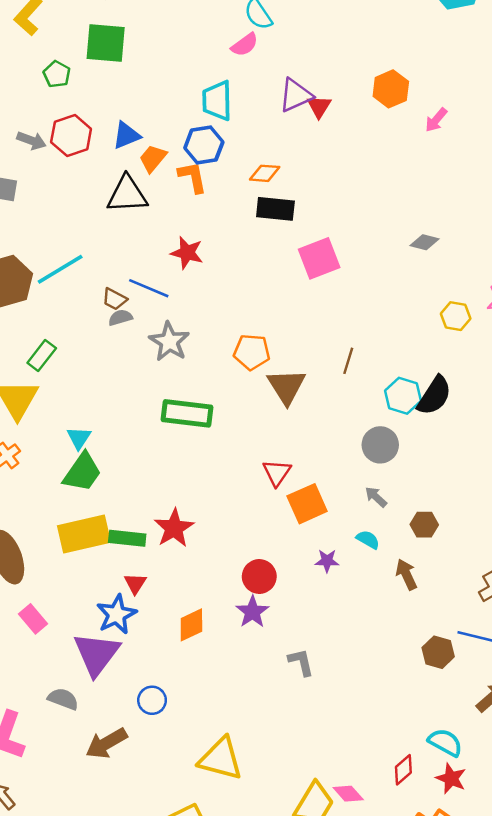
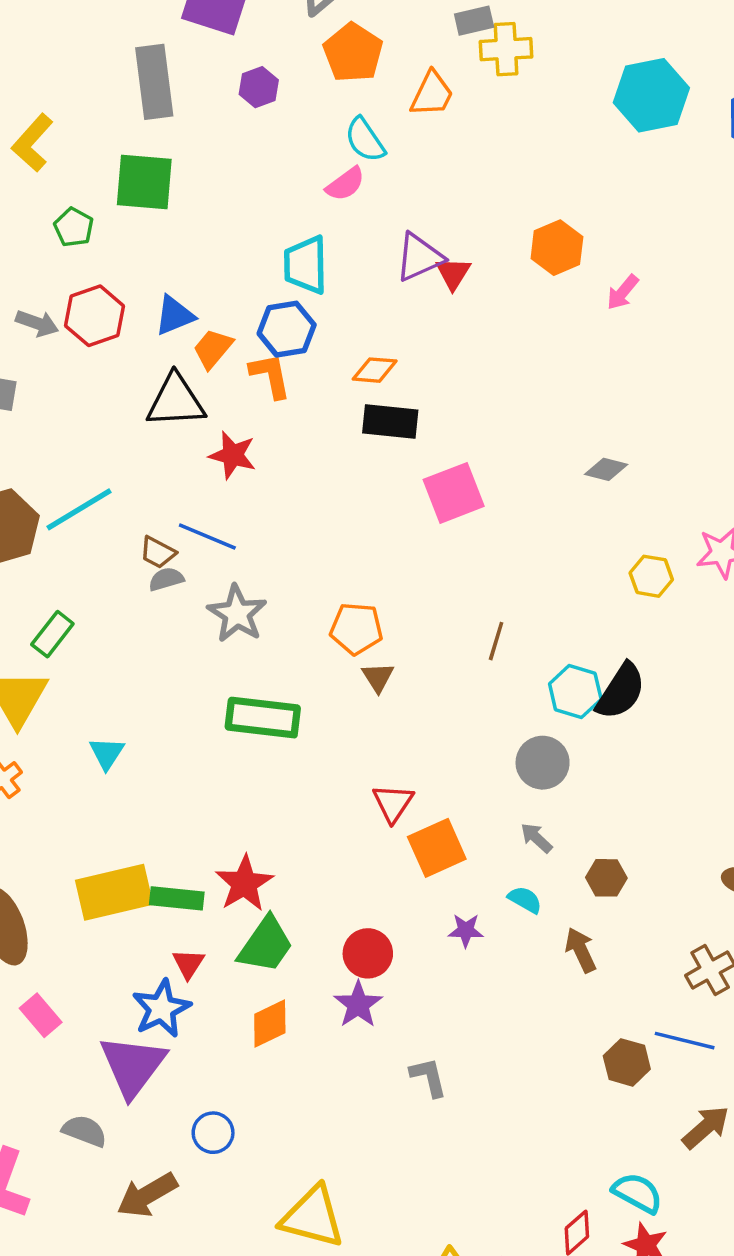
red star: (187, 253) -> (233, 455), moved
brown triangle: (287, 386) -> (378, 677), moved, size x0.6
green trapezoid: (82, 472) -> (266, 945), moved

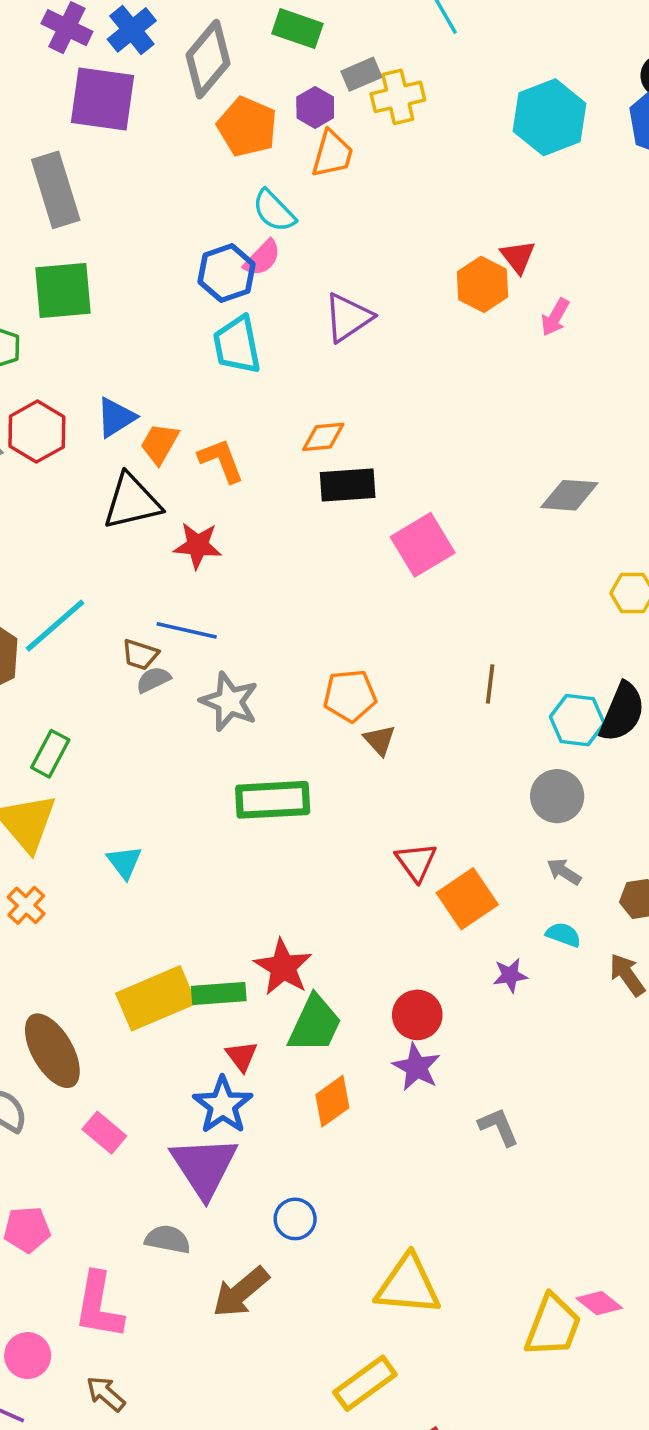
purple hexagon: (259, 87) -> (315, 107), moved
red triangle: (453, 273) -> (518, 257), moved
blue hexagon: (287, 329) -> (227, 273), moved
gray diamond: (606, 469) -> (569, 495), size x1.4

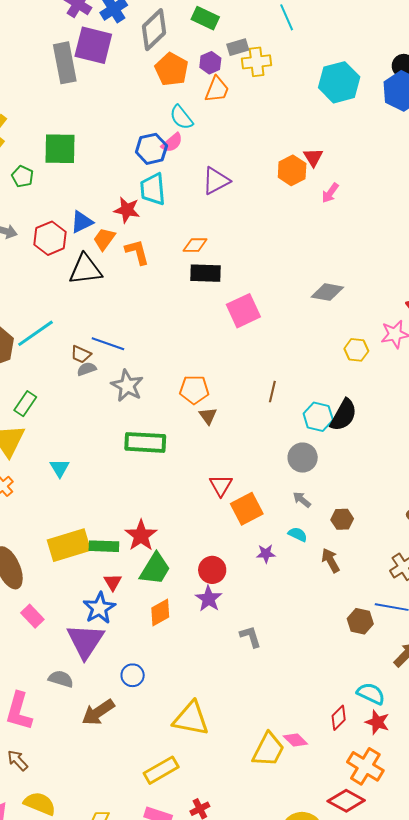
gray rectangle: (56, 190) -> (65, 63), moved
red hexagon: (37, 432) -> (50, 238), moved
red star: (198, 546) -> (127, 210), moved

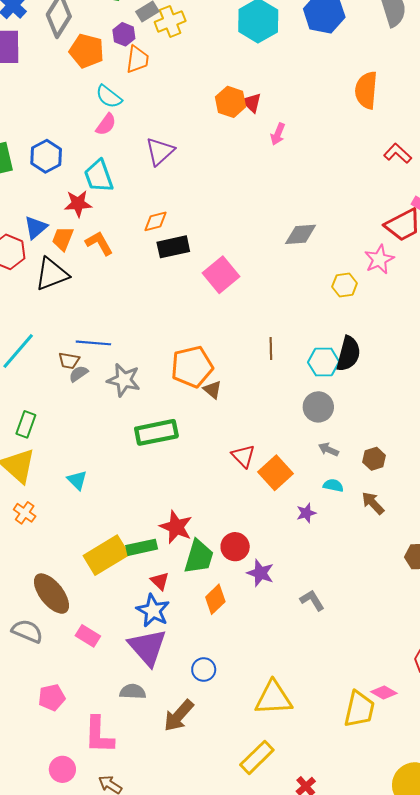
blue hexagon: (151, 149) -> (46, 156), moved
orange hexagon: (292, 170) -> (231, 102), moved
orange pentagon: (194, 390) -> (192, 367), size x1.4
red circle: (212, 570) -> (235, 547), moved

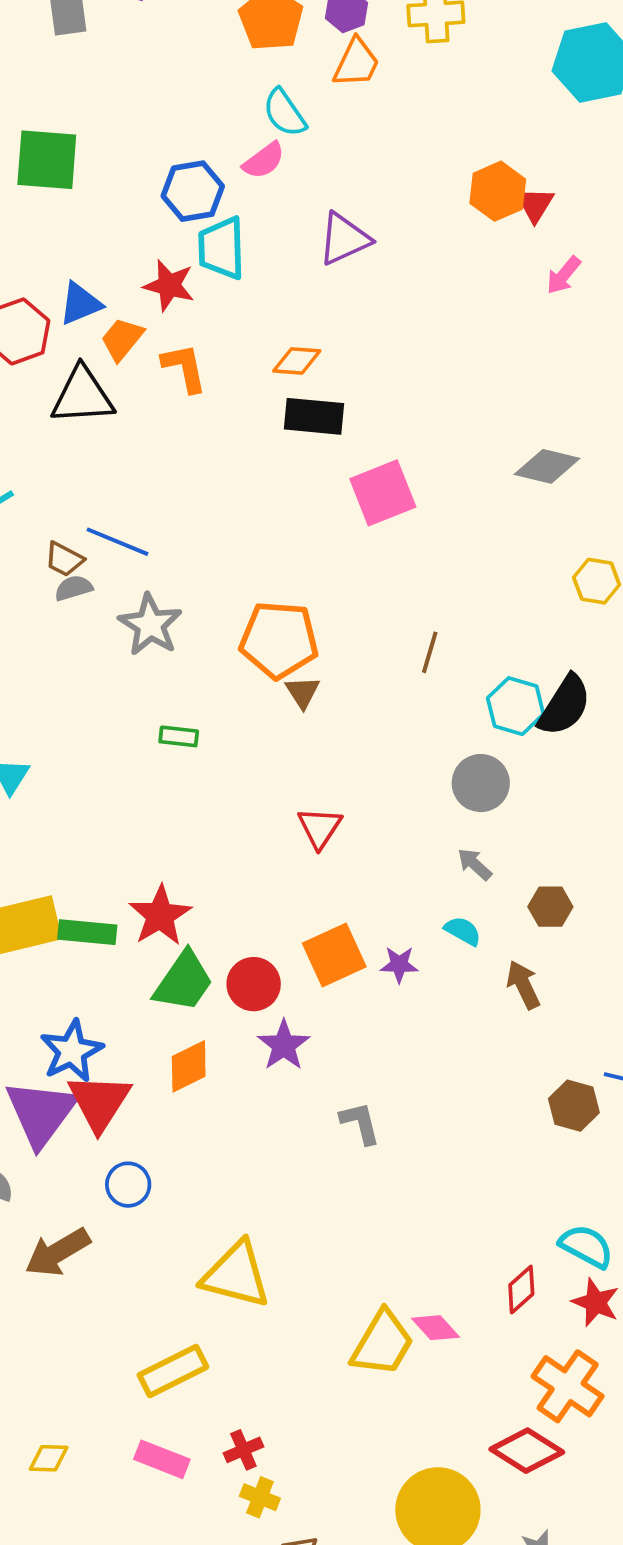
blue hexagon: (46, 156) -> (193, 191), moved
green rectangle: (156, 432) -> (179, 736), size x0.5
orange square: (275, 473) -> (334, 955), moved
red triangle: (160, 581) -> (99, 1102), moved, size x1.8

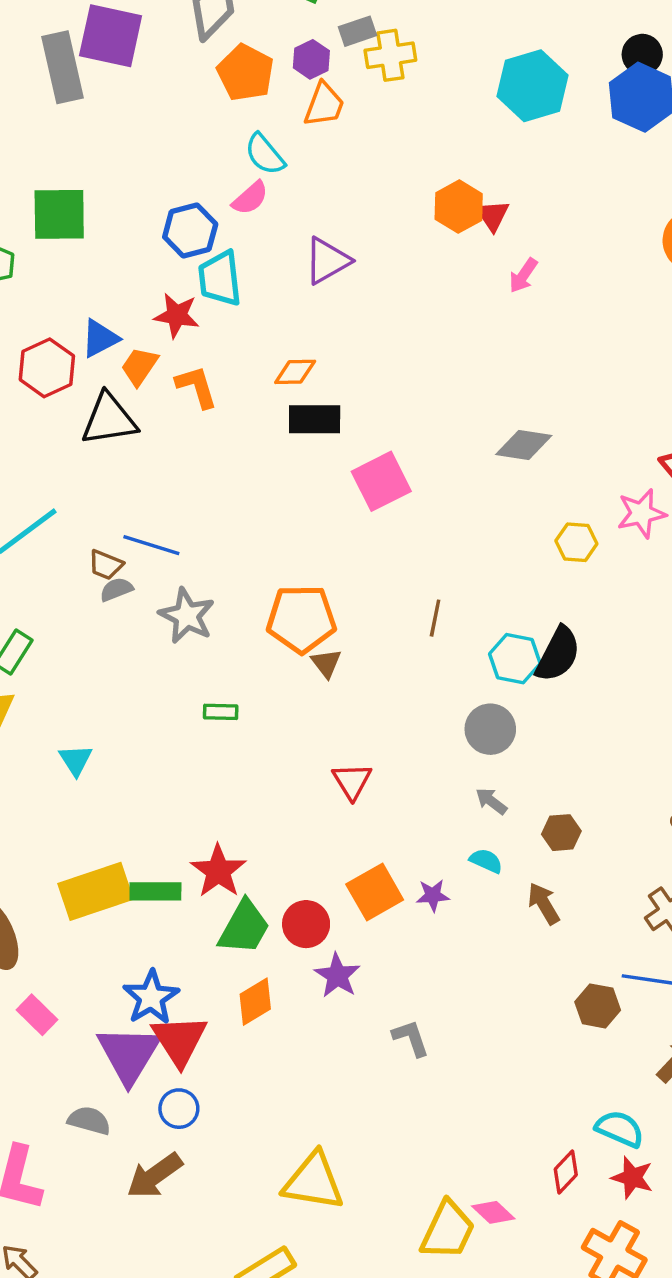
blue circle: (128, 1185) -> (179, 1109), moved

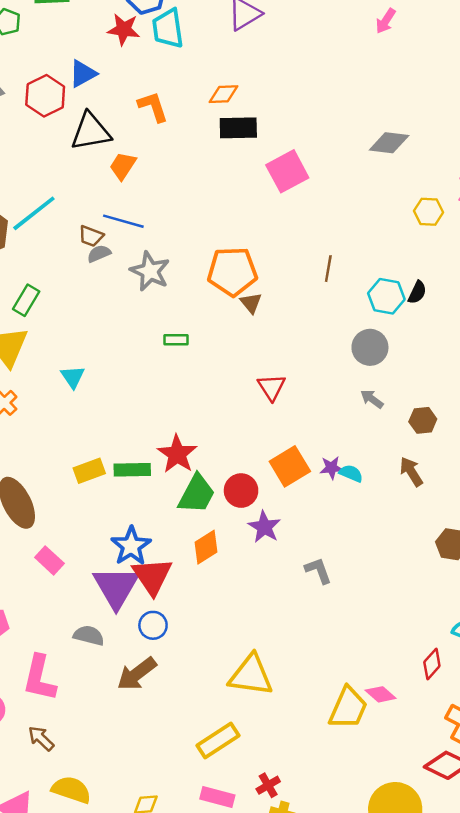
red star: (177, 315) -> (124, 29), moved
orange trapezoid: (139, 366) -> (123, 166), moved
black semicircle: (558, 654) -> (417, 292), size x0.6
cyan semicircle: (486, 861) -> (351, 473), moved
yellow rectangle: (96, 891) -> (89, 471), size x0.6

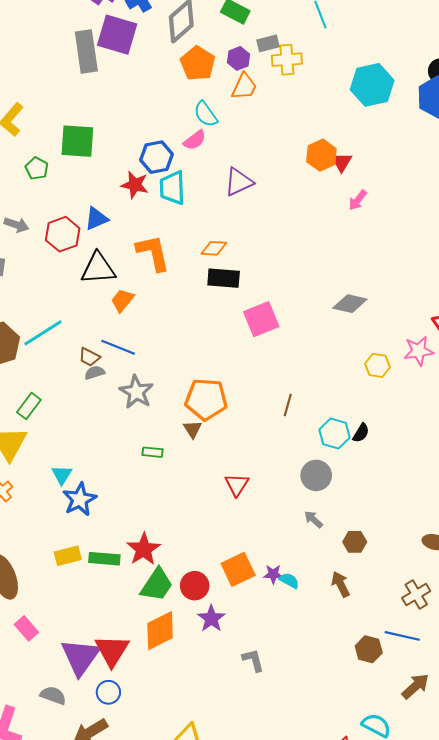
orange L-shape: (153, 107) -> (153, 253), size x1.4
brown triangle: (251, 303) -> (193, 429), moved
red triangle: (272, 387) -> (237, 485), moved
blue star: (131, 546) -> (80, 499), moved
orange diamond: (206, 547) -> (160, 631), size x1.4

